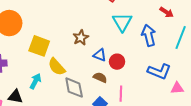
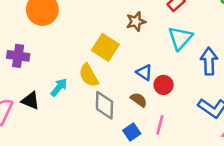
brown star: (81, 38) -> (136, 22), moved
yellow square: (39, 46) -> (105, 47), moved

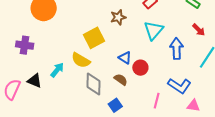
yellow square: (105, 47) -> (94, 38), turned 30
yellow semicircle: (89, 75) -> (81, 60), turned -30
pink line: (160, 125) -> (157, 101), moved

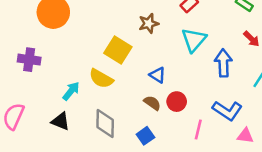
yellow square: (94, 38) -> (118, 50), turned -30
red circle: (140, 68) -> (177, 102), moved
black triangle: (35, 81) -> (61, 121), moved
gray diamond: (93, 84) -> (105, 124), moved

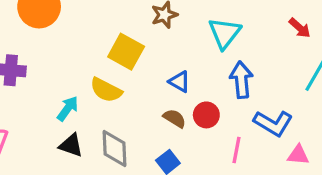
blue arrow: (223, 63) -> (241, 80), moved
black triangle: (61, 121) -> (71, 145), moved

